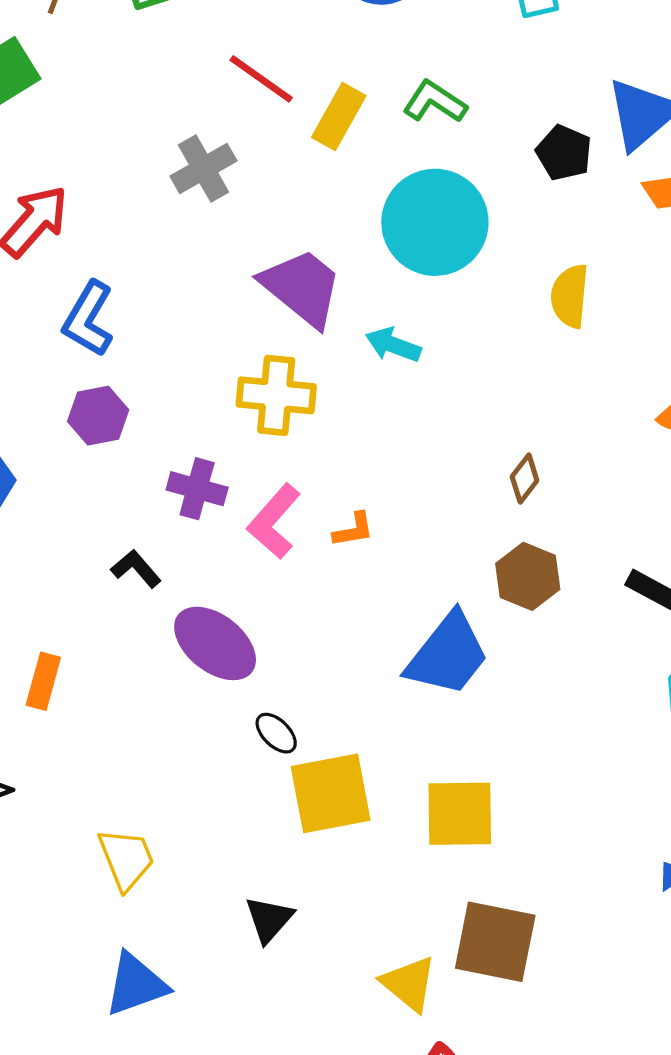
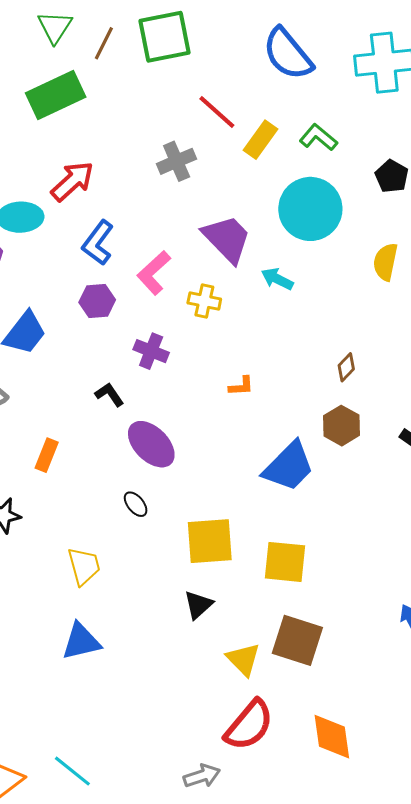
yellow cross: (276, 395) -> (204, 301), size x0.7
pink L-shape: (274, 521) -> (154, 273), moved
black ellipse: (276, 733) -> (136, 504), moved
black triangle: (269, 919) -> (198, 605), moved

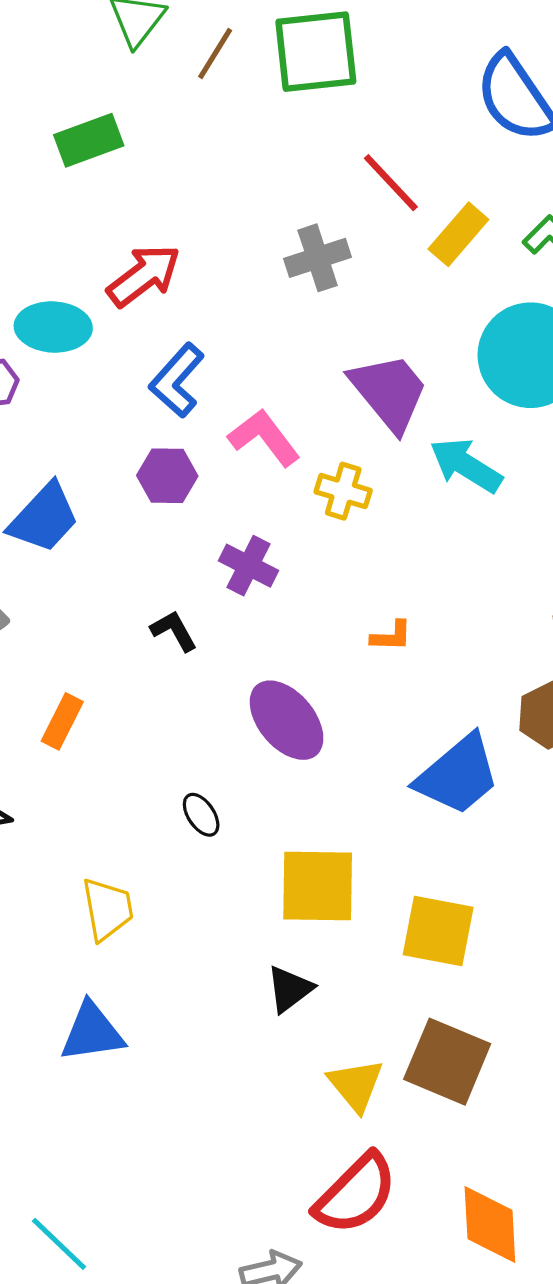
green rectangle: (56, 95) -> (89, 140), moved, size x0.7
pink L-shape: (154, 273) -> (264, 438), turned 90
cyan arrow: (277, 279) -> (466, 465), size x1.4
purple ellipse: (151, 444) -> (287, 720), moved

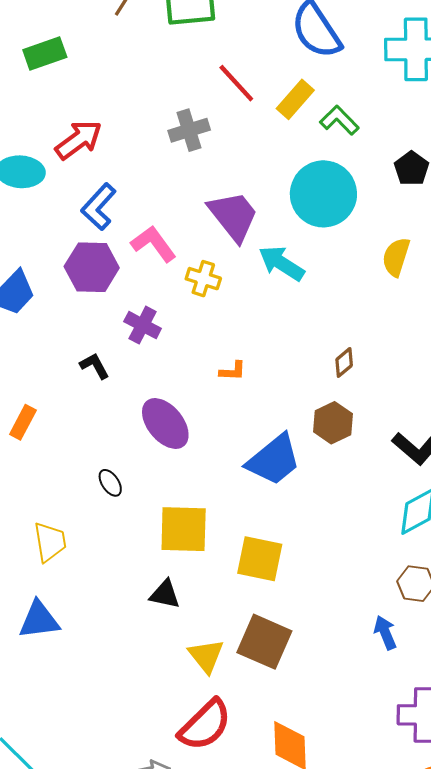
yellow rectangle: (458, 234) -> (295, 99), moved
purple hexagon: (167, 476) -> (92, 267), size x1.4
black triangle: (290, 989) -> (165, 594), turned 48

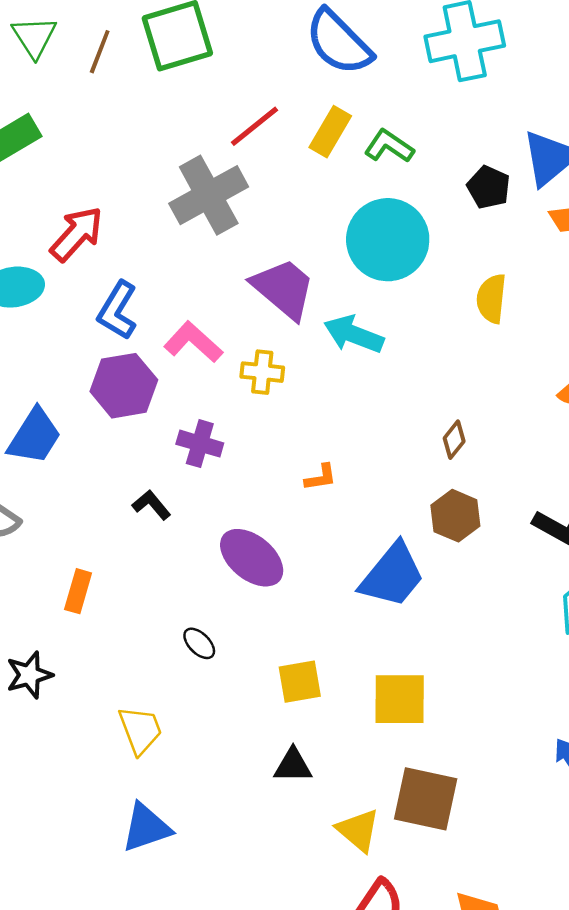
red line: (236, 83) -> (254, 126), turned -75
gray cross: (189, 130) -> (209, 195), size x1.5
yellow square: (184, 529) -> (300, 682), size x0.7

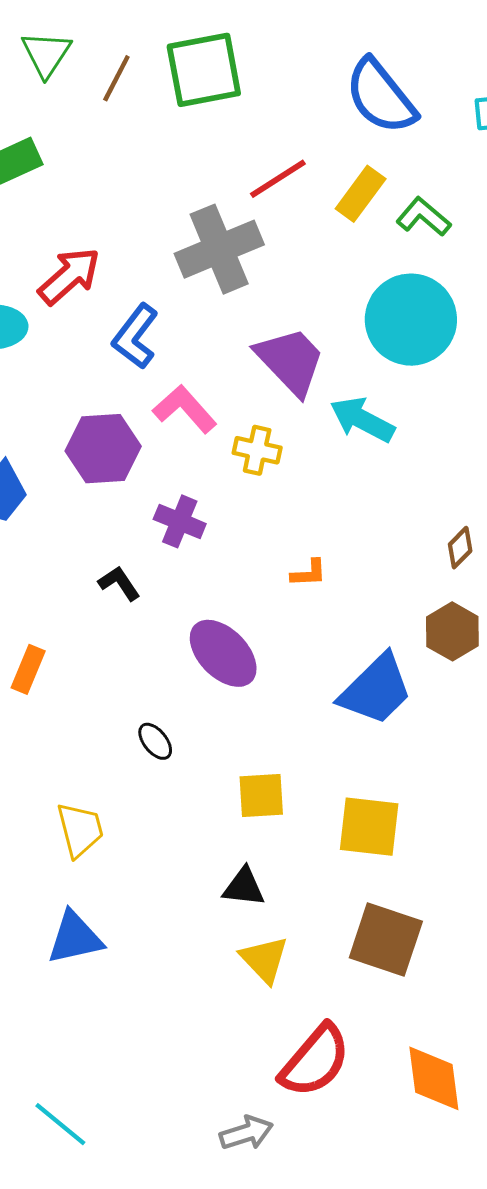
blue L-shape: (117, 310) -> (135, 336), moved
yellow triangle: (358, 830) -> (264, 959), moved

